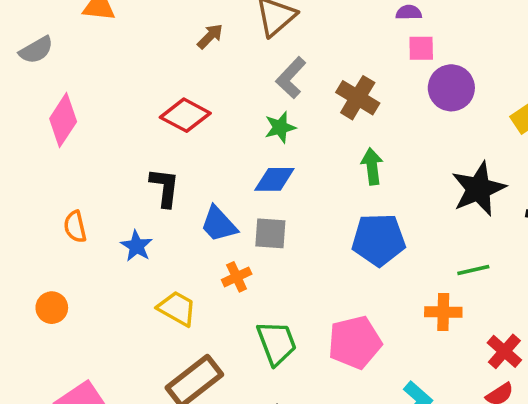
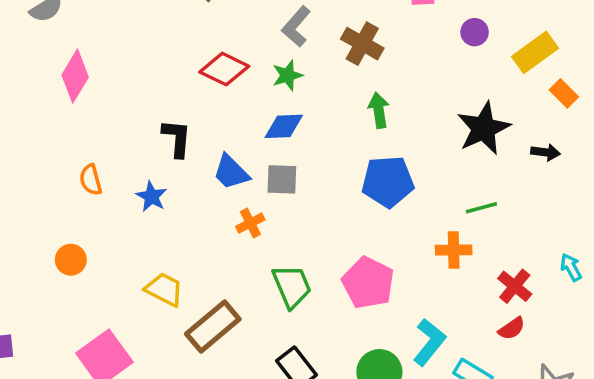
purple circle: (451, 88) -> (475, 32), moved, size x0.6
red diamond: (185, 115) -> (224, 69), moved
yellow trapezoid: (177, 309) -> (164, 289), moved
pink pentagon: (355, 342) -> (368, 283), turned -30

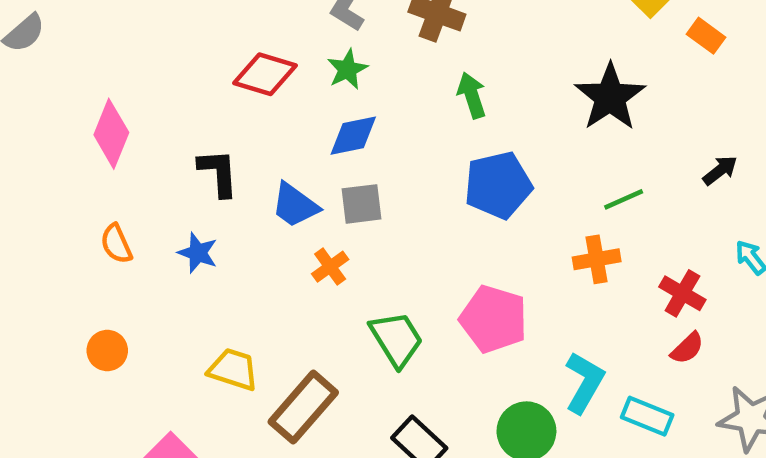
pink diamond: (75, 76) -> (111, 134), moved
black arrow: (546, 152) -> (720, 170), moved, turned -36

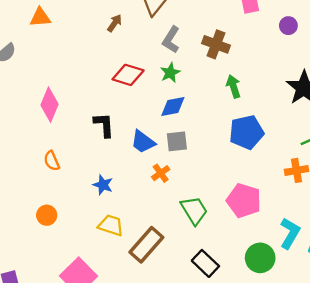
blue star: (198, 253) -> (103, 185), moved

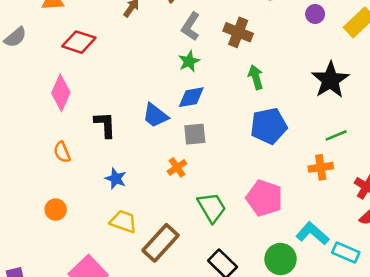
red diamond: (128, 75) -> (79, 42), moved
black L-shape: (104, 125) -> (105, 125), moved
blue trapezoid: (143, 142) -> (155, 115), moved
cyan L-shape: (290, 233) -> (312, 234), turned -80

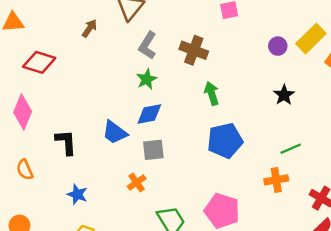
purple circle: (315, 14) -> (278, 46), moved
black star: (330, 80) -> (284, 95), size x0.6

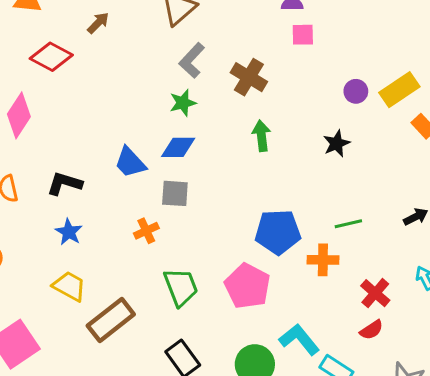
brown arrow: (90, 28) -> (98, 23), moved
black star: (284, 95) -> (337, 144), moved
blue pentagon: (225, 141) -> (278, 232), moved
black L-shape: (66, 142) -> (64, 184), moved, turned -80

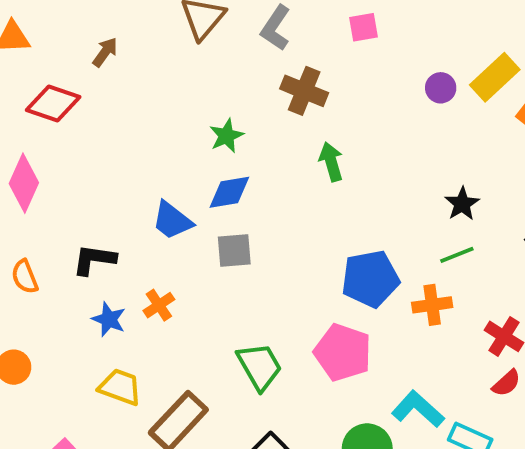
gray L-shape: (192, 60) -> (276, 28), moved
black star: (337, 144) -> (462, 204), moved
orange cross: (146, 231) -> (159, 305), moved

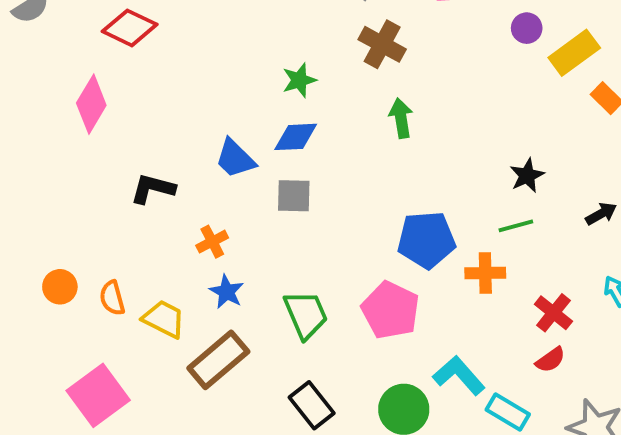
purple circle: (441, 88) -> (527, 28), moved
orange semicircle: (25, 277) -> (112, 298), moved
blue star: (109, 319) -> (227, 292), moved

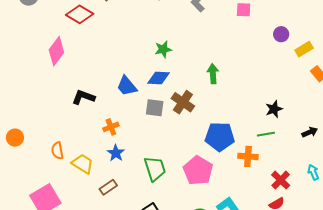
brown cross: (382, 44) -> (183, 102), moved
yellow rectangle: (574, 53) -> (304, 49), size x0.7
orange circle: (60, 287) -> (15, 138), moved
brown rectangle: (218, 360) -> (108, 187), size x0.6

